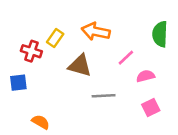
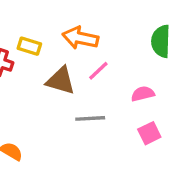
yellow rectangle: (55, 38) -> (29, 46), turned 72
pink line: (126, 58) -> (98, 71), moved

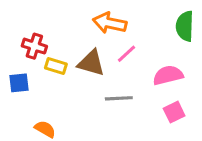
yellow rectangle: (29, 46) -> (56, 66), moved
pink semicircle: (143, 94) -> (168, 75), size x1.4

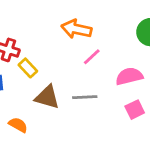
brown triangle: (91, 63) -> (47, 97), moved
yellow rectangle: (56, 66) -> (28, 68), turned 30

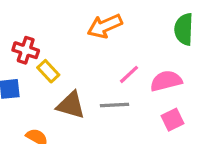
orange arrow: (76, 29) -> (105, 26), turned -36
pink line: (92, 57) -> (129, 74), moved

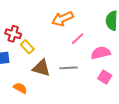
pink line: (129, 74) -> (78, 39), moved
pink square: (172, 120) -> (105, 77), turned -32

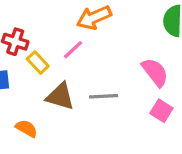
pink line: (78, 39) -> (73, 50), moved
pink semicircle: (101, 53) -> (155, 72), turned 66

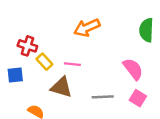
pink line: (73, 50) -> (72, 64), moved, turned 49
gray line: (104, 96) -> (103, 97), moved

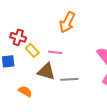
orange arrow: (87, 28) -> (67, 22), turned -40
gray line: (103, 97) -> (69, 79), moved

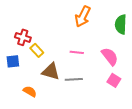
orange arrow: (67, 22) -> (83, 16), moved
pink line: (55, 52) -> (77, 52), moved

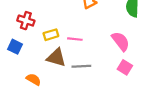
yellow rectangle: (37, 50) -> (51, 35), moved, turned -64
pink line: (77, 52) -> (75, 39), moved
blue square: (13, 61) -> (15, 47), turned 32

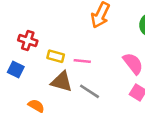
yellow rectangle: (51, 35) -> (56, 56), turned 32
gray line: (81, 66) -> (89, 91), turned 36

